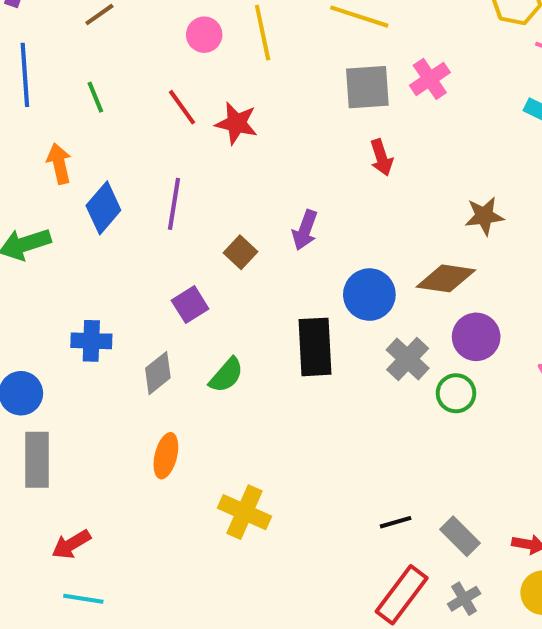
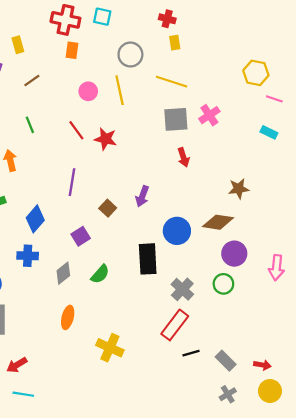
blue diamond: (103, 208) -> (35, 219), moved
gray cross: (408, 359) -> (182, 289), moved
red rectangle: (402, 595) -> (175, 325), moved

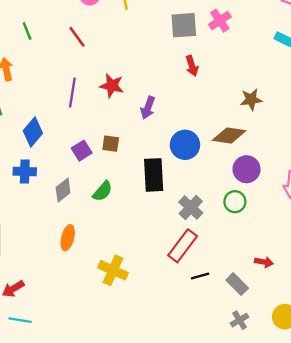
red star: (106, 139) -> (112, 86), moved
brown square: (108, 208) -> (111, 144), moved, turned -35
red arrow: (262, 365) -> (264, 262), moved

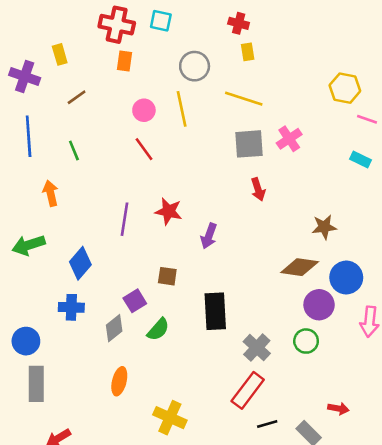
red line: (77, 37) -> (144, 149), moved
blue circle: (185, 145) -> (346, 278), moved
purple square: (82, 151) -> (135, 301), moved

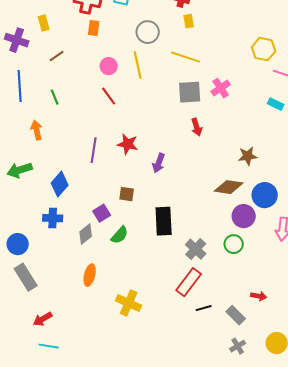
gray rectangle: (36, 384) -> (26, 277), turned -32

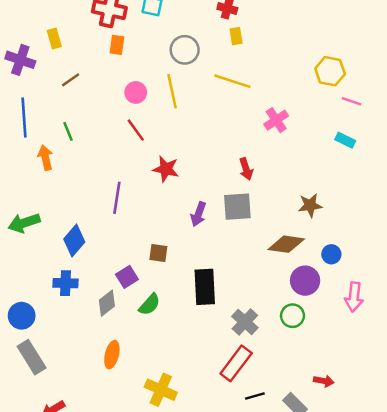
gray square: (190, 92) -> (237, 207), moved
orange arrow: (37, 130) -> (45, 158), moved
red star: (128, 144) -> (166, 169), moved
blue circle: (265, 195) -> (331, 254), size x0.6

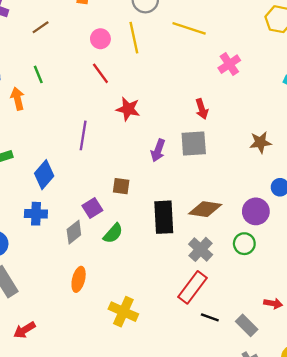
brown diamond: (286, 244) -> (205, 209), moved
black line: (255, 396) -> (210, 317), turned 36

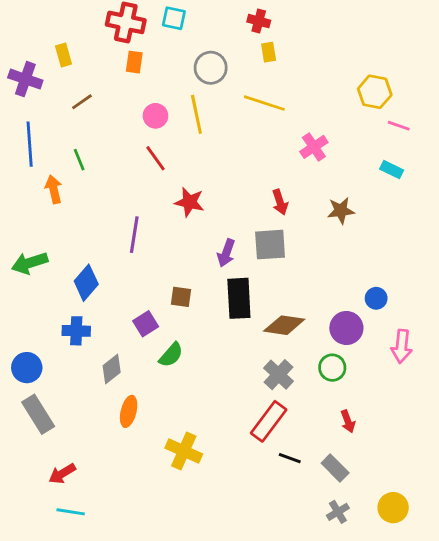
brown star: (260, 142) -> (341, 211), moved
black rectangle: (164, 217) -> (239, 298), moved
gray diamond: (74, 232) -> (112, 369), moved
red arrow: (273, 304) -> (348, 421), moved, turned 60

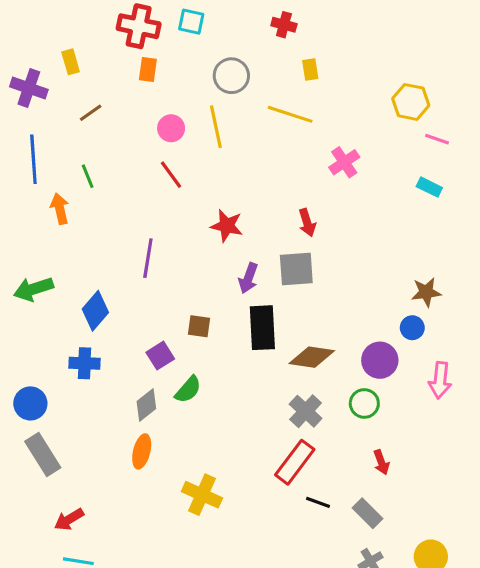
yellow rectangle: (269, 52) -> (310, 70), moved
red star: (189, 202) -> (227, 226), moved
brown star: (341, 211) -> (426, 292), moved
gray diamond: (112, 369) -> (146, 405), moved

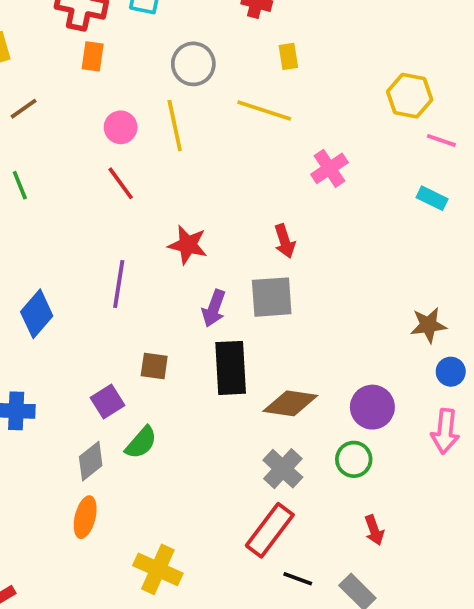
purple line: (148, 258) -> (119, 284), moved
blue diamond: (95, 311) -> (37, 314), moved
blue circle: (412, 328) -> (451, 372), moved

